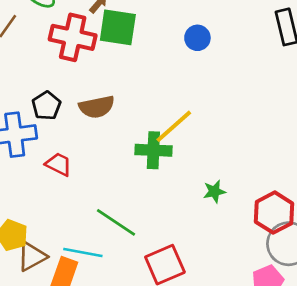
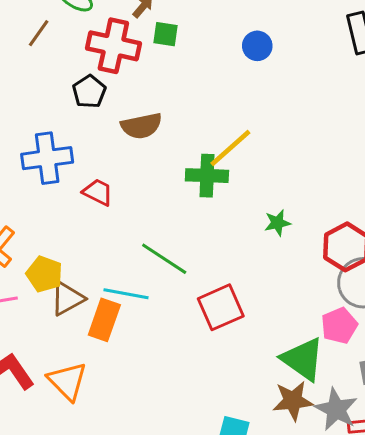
green square: (118, 27) -> (165, 34), size x0.6
black pentagon: (46, 106) -> (89, 92), moved

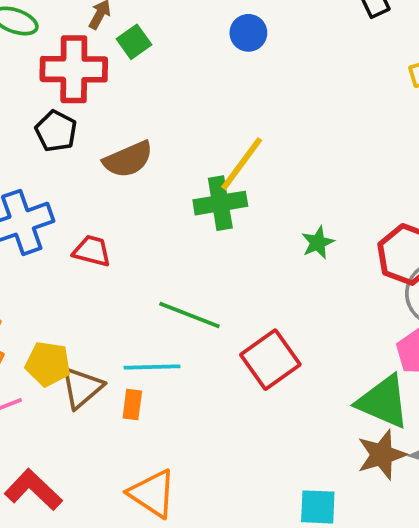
green square: (165, 34) -> (134, 42), turned -32
orange rectangle: (104, 320) -> (132, 404), size x0.6
orange triangle: (67, 381) -> (153, 493), moved

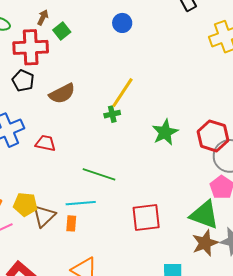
green cross: (220, 203) -> (112, 114), size x0.6
green star: (318, 243) -> (165, 132), size x1.5
red square: (270, 360) -> (146, 218), moved, turned 32

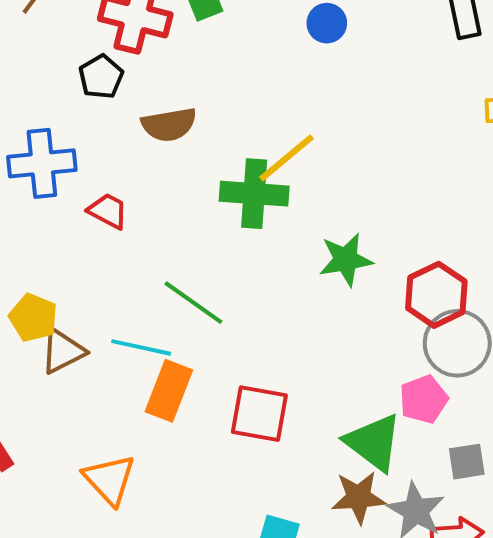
green cross: (112, 114) -> (254, 194), size x2.0
orange rectangle: (71, 223) -> (169, 391), moved, size x1.8

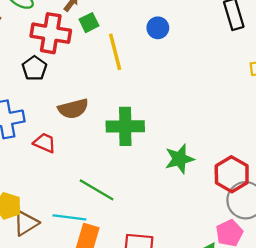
brown semicircle: (169, 125) -> (73, 109), moved
yellow line: (287, 158) -> (115, 52), moved, turned -60

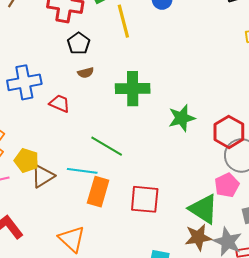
black pentagon: (34, 68) -> (79, 43), moved
brown semicircle: (73, 109) -> (86, 73), size x0.6

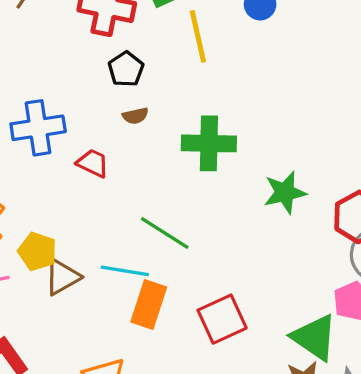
red square: (145, 199) -> (222, 319), turned -32

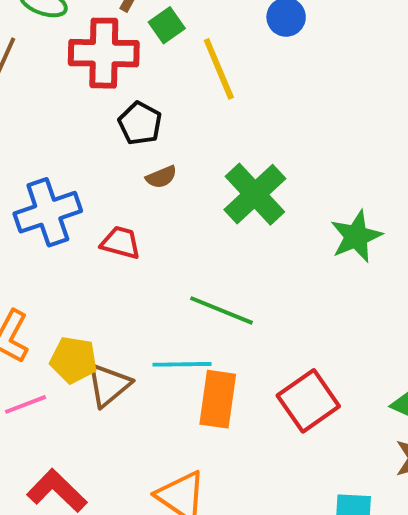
green cross: (209, 143) -> (255, 194), turned -34

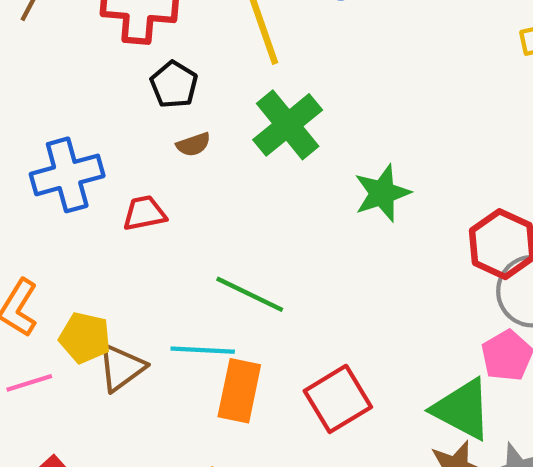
green cross: (255, 194) -> (288, 125), moved
green star: (356, 236) -> (382, 193), moved
red trapezoid: (121, 243) -> (144, 213), turned -30

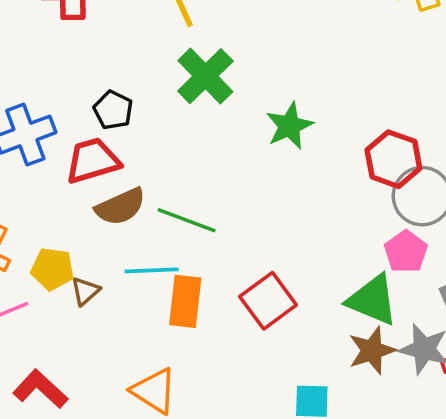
black pentagon: (174, 85) -> (113, 110), moved
brown semicircle: (193, 144) -> (120, 207), moved, size x1.8
red trapezoid: (144, 213) -> (93, 161), size x1.5
brown triangle: (121, 368) -> (85, 291), size x0.7

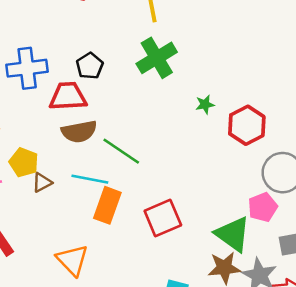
green star: (289, 126) -> (205, 104), size x0.6
red hexagon: (393, 159) -> (247, 125), moved

